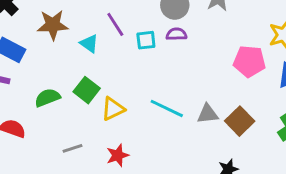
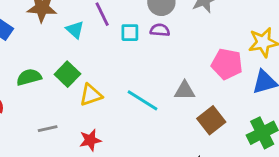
gray triangle: (208, 114) -> (185, 91), moved

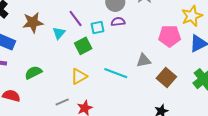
cyan triangle: (75, 30) -> (59, 33), turned 40
green square: (67, 74) -> (83, 46), moved, turned 30
gray line: (48, 129) -> (62, 102), moved

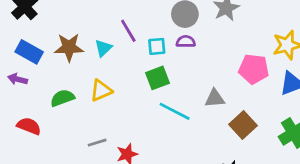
brown star: (33, 22) -> (69, 47), moved
green square: (83, 46) -> (158, 78), moved
yellow triangle: (79, 76) -> (101, 91), moved

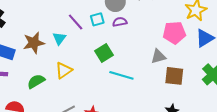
cyan square: (157, 46) -> (97, 19), moved
gray triangle: (215, 98) -> (158, 56), moved
brown square: (243, 125) -> (174, 76), turned -30

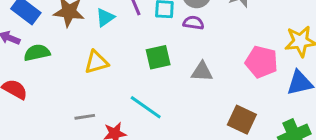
gray triangle: (158, 56) -> (202, 72), moved
cyan line: (121, 75) -> (146, 107), moved
green semicircle: (36, 81) -> (37, 53), moved

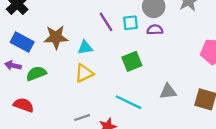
cyan triangle: (105, 17) -> (85, 48), moved, turned 35
gray triangle: (202, 72) -> (168, 91), moved

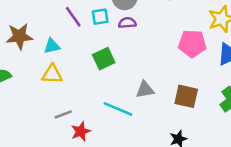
yellow triangle: (84, 73) -> (52, 74), turned 30
cyan line: (128, 102) -> (118, 109), moved
gray line: (82, 118) -> (63, 114), moved

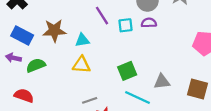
cyan square: (100, 17) -> (126, 25), moved
green square: (104, 59) -> (127, 71), moved

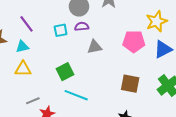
purple line: (102, 16) -> (27, 24), moved
gray triangle: (162, 82) -> (95, 47), moved

